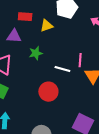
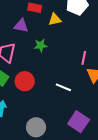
white line: (62, 69) -> (63, 87), moved
red circle: (48, 92) -> (25, 81), moved

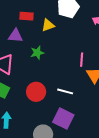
red circle: (25, 81) -> (36, 92), moved
purple square: (79, 122) -> (63, 119), moved

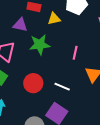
green star: (37, 53) -> (40, 45), size x1.5
pink line: (82, 60) -> (75, 53), moved

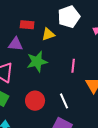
white line: (62, 87) -> (64, 101), turned 49

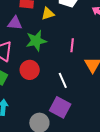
red circle: (35, 101) -> (30, 70), moved

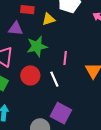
pink line: (72, 45) -> (65, 58), moved
white line: (63, 80) -> (54, 79), moved

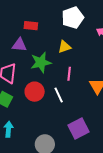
yellow triangle: (49, 19) -> (64, 47), moved
purple square: (61, 113) -> (78, 129), moved, turned 35

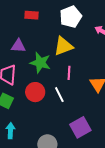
red rectangle: (31, 26) -> (31, 15), moved
yellow triangle: (64, 47) -> (63, 46), size x1.5
green star: (41, 62) -> (40, 63), turned 30

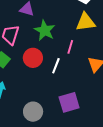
yellow triangle: (63, 46) -> (86, 22), moved
white line: (59, 95) -> (56, 66), turned 35

